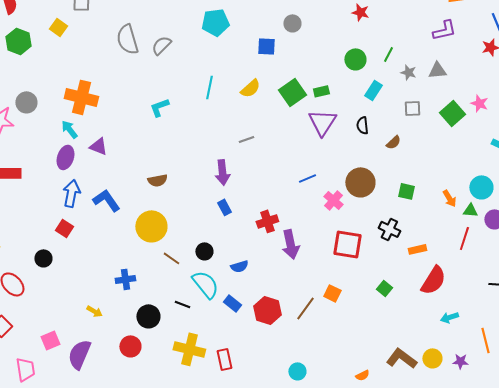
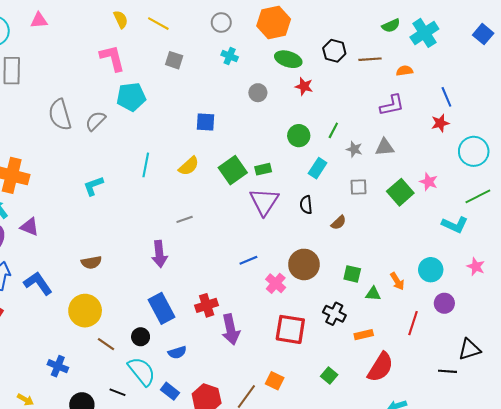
cyan pentagon: (215, 22) -> (131, 97), moved
gray circle: (292, 23) -> (258, 93), moved
blue rectangle: (224, 207) -> (162, 308), moved, size x1.8
green triangle: (470, 210) -> (373, 294), moved
blue cross: (125, 279) -> (58, 366), turned 30

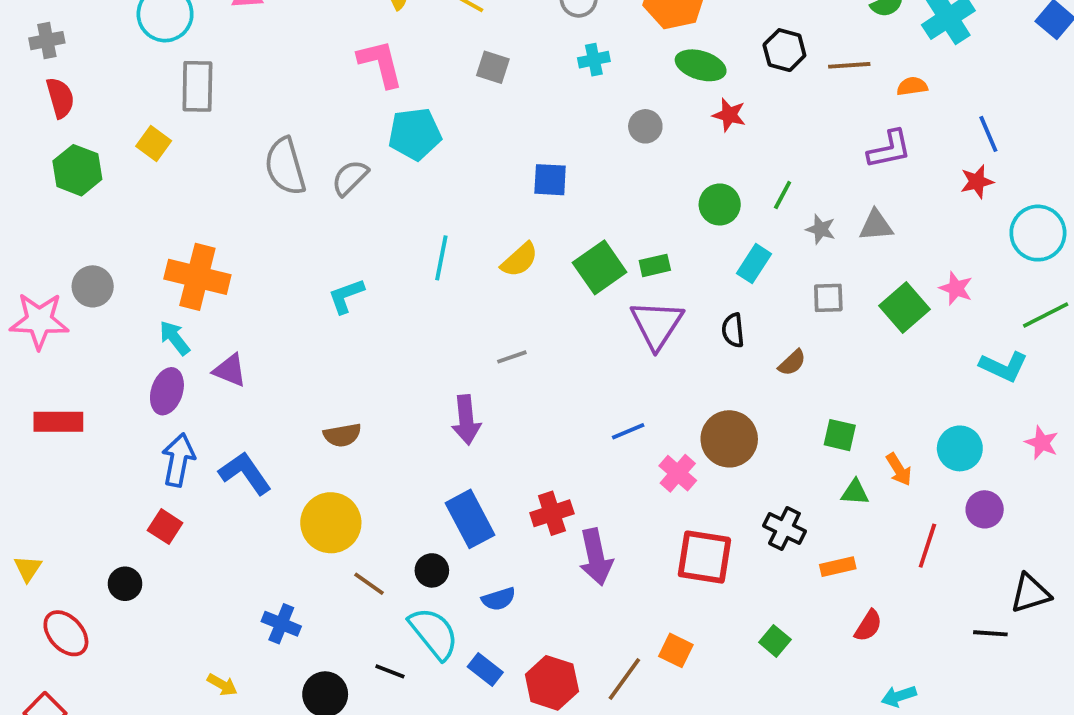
cyan cross: (230, 56) -> (594, 60), turned -35
green square: (352, 274) -> (840, 435), moved
red semicircle: (380, 367) -> (868, 626), size x0.6

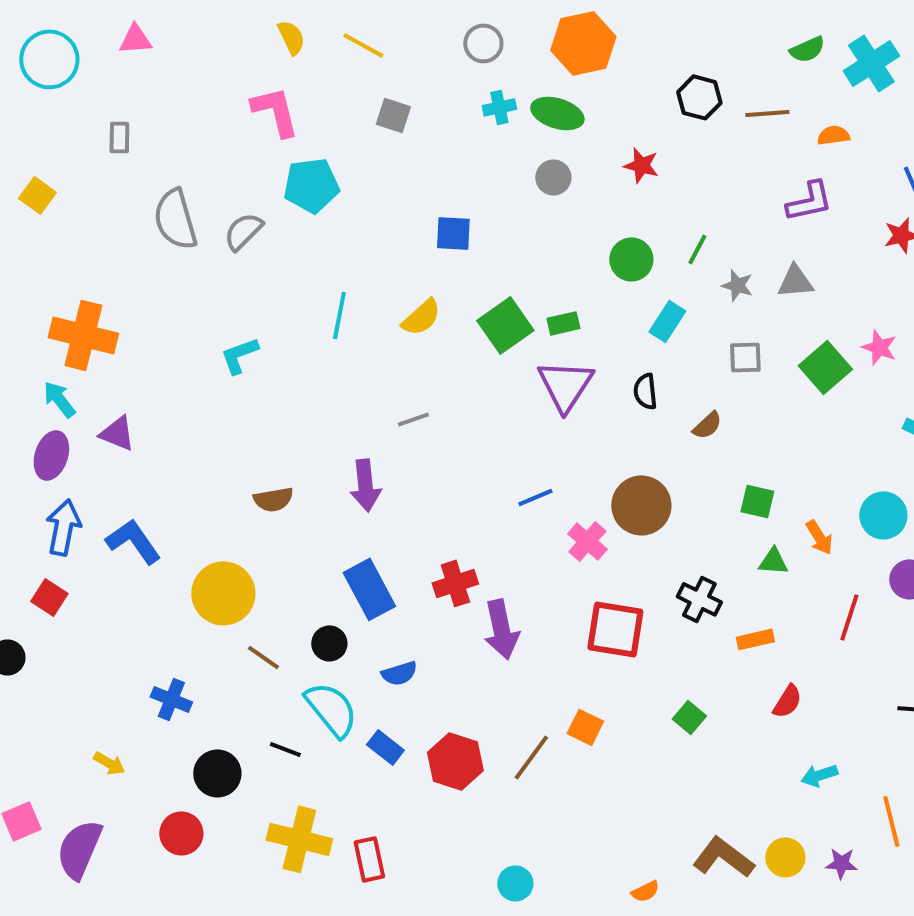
green ellipse: (701, 65) -> (557, 113), moved
gray rectangle: (197, 86) -> (119, 137), moved, size x0.6
brown semicircle: (342, 435) -> (273, 499), moved

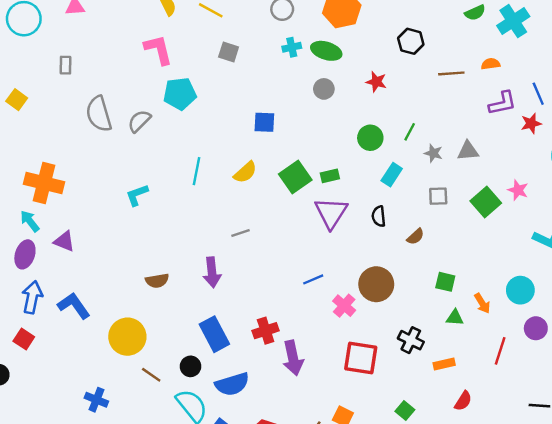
brown line: (767, 113) -> (451, 73), moved
purple L-shape: (809, 201) -> (502, 103), moved
blue semicircle: (399, 673) -> (232, 384), size x1.6

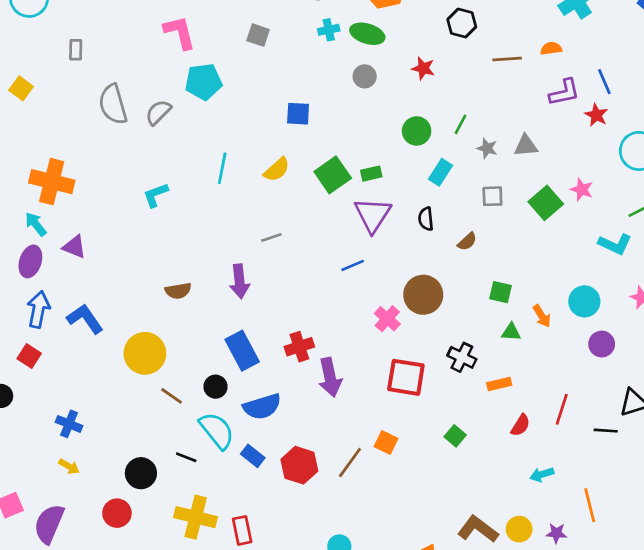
red star: (531, 123) -> (596, 115), turned -30
blue line: (313, 279) -> (353, 265), moved
red line: (500, 351) -> (562, 409), moved
blue cross: (96, 400) -> (69, 424), moved

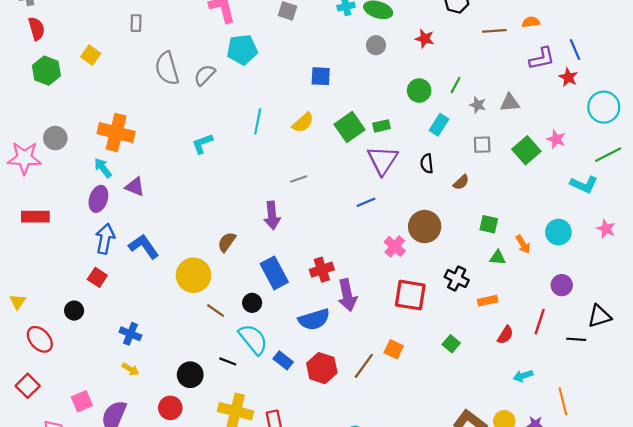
brown semicircle: (178, 291) -> (227, 242), moved, turned 135
purple circle: (602, 344) -> (562, 285), moved
blue semicircle: (262, 407) -> (314, 319), moved

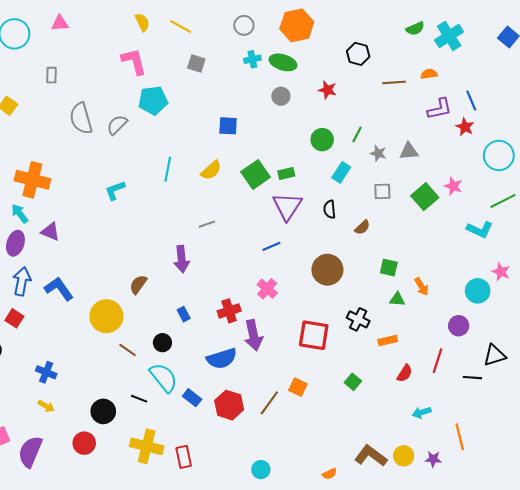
cyan circle: (558, 232) -> (478, 291), moved
pink cross: (395, 246) -> (267, 289), moved
blue rectangle: (274, 273) -> (184, 314), size x0.5

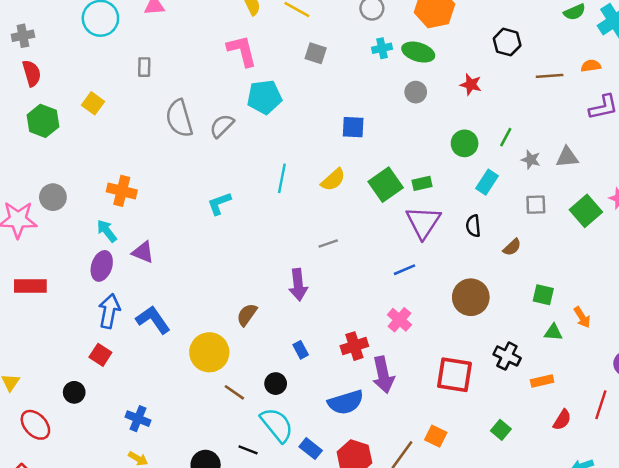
orange cross: (32, 180) -> (122, 191), size x0.7

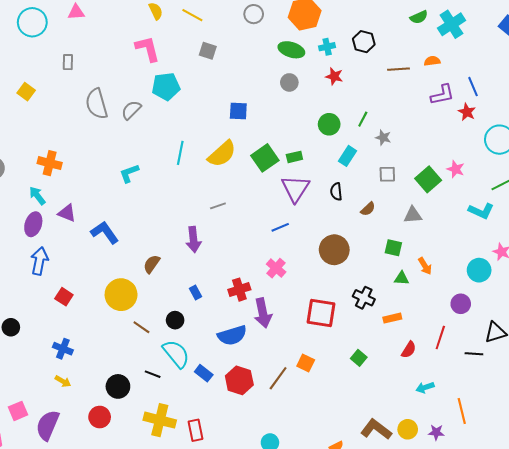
cyan cross: (382, 48) -> (327, 47), moved
gray triangle: (567, 157) -> (413, 215), moved
yellow semicircle: (333, 180) -> (222, 154), size x1.4
blue L-shape: (153, 320) -> (105, 232), moved
red square: (100, 355) -> (64, 297), moved

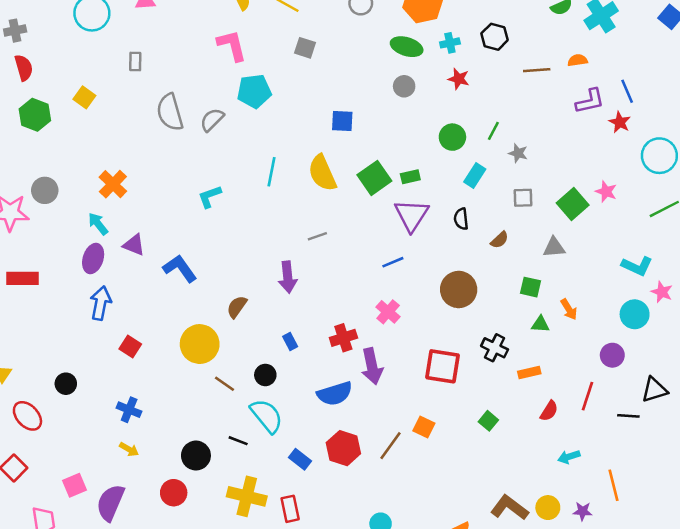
yellow semicircle: (222, 154) -> (322, 173), turned 108
orange cross: (50, 163) -> (113, 184), turned 30
cyan L-shape: (481, 211) -> (637, 266), moved
blue rectangle: (204, 373) -> (300, 459), moved

